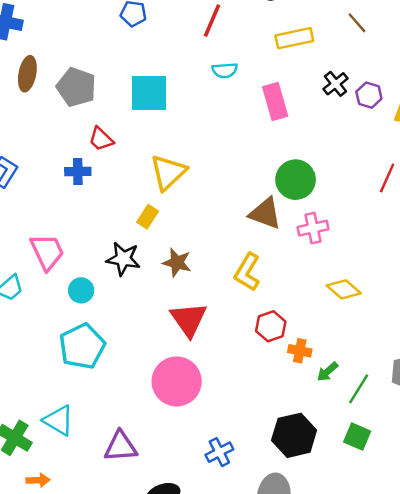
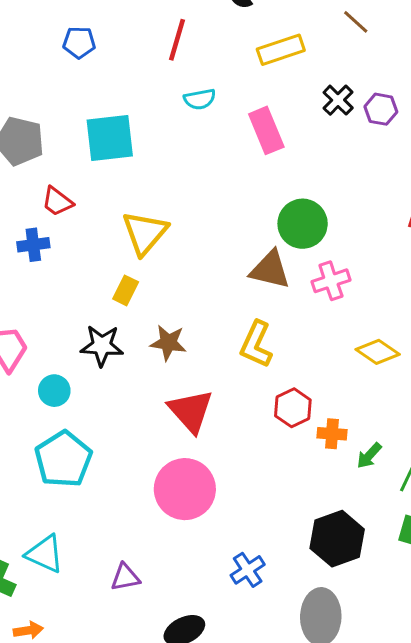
purple triangle: (121, 447) -> (125, 577), size x0.7

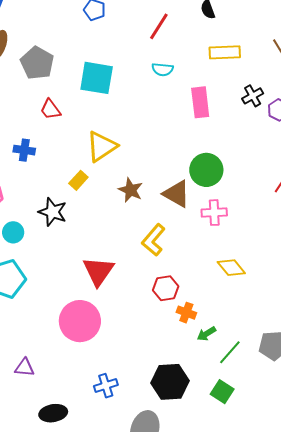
blue cross: (33, 245) -> (24, 150), moved
brown star: (168, 343) -> (131, 190), moved

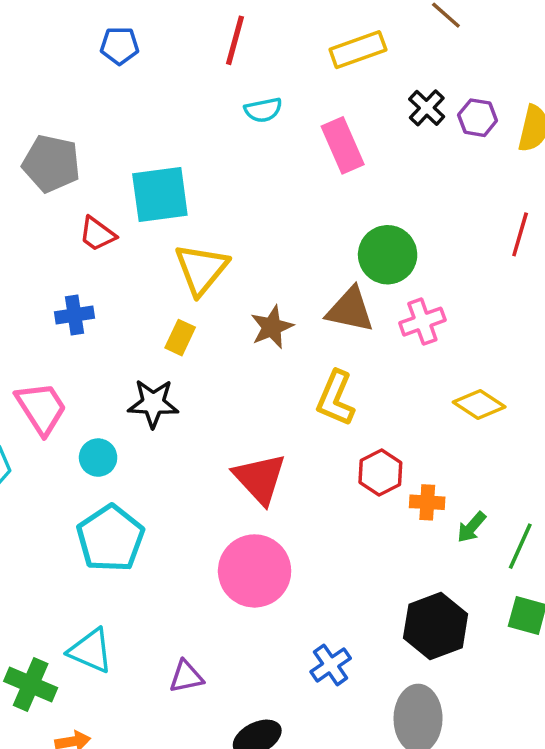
cyan square: (97, 78) -> (160, 194), moved
brown star: (131, 190) -> (272, 327), turned -30

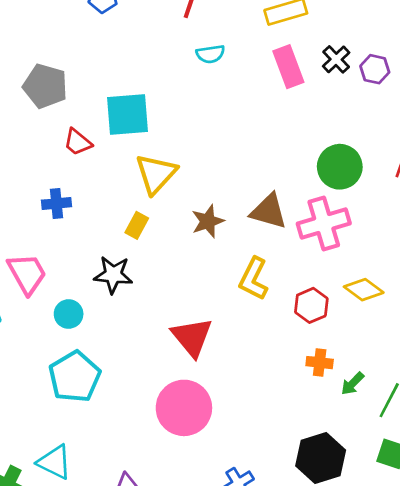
pink rectangle: (343, 145) -> (288, 67), moved
green circle: (388, 255) -> (340, 167), moved
pink cross: (422, 322) -> (324, 223), size x1.5
red hexagon: (380, 472) -> (311, 305), moved

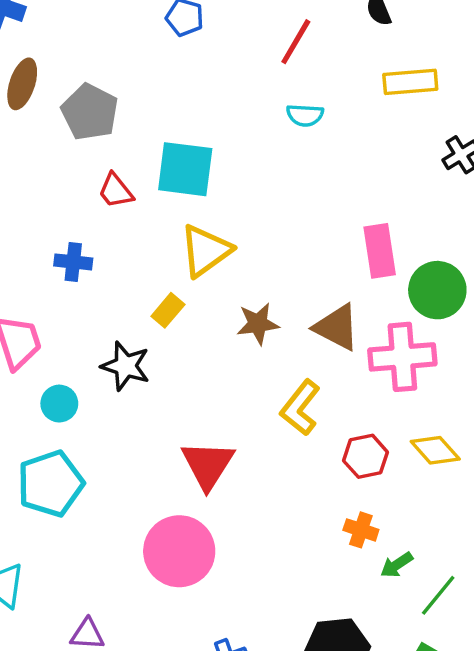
pink rectangle: (288, 67) -> (380, 251), moved

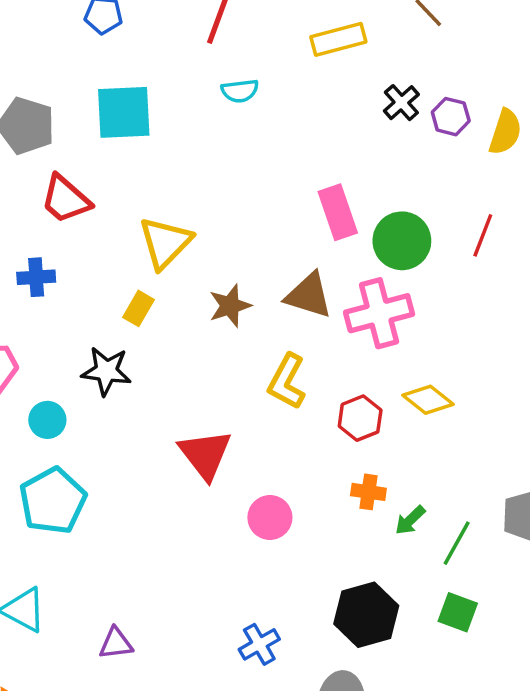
cyan square: (185, 169) -> (124, 112), moved
red trapezoid: (116, 191) -> (66, 199), size x1.4
pink circle: (179, 551) -> (270, 517), moved, size x0.6

